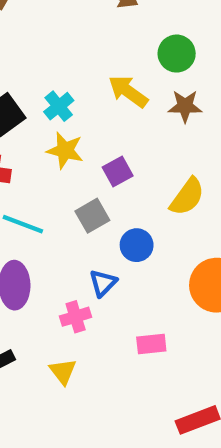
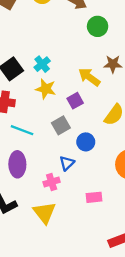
green circle: (177, 54) -> (98, 26), moved
yellow arrow: (128, 91) -> (89, 77), moved
yellow triangle: (63, 371) -> (44, 213), size x1.5

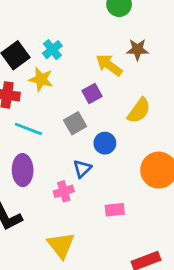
yellow star: (46, 89) -> (41, 79), moved
yellow triangle: (44, 213) -> (61, 245), moved

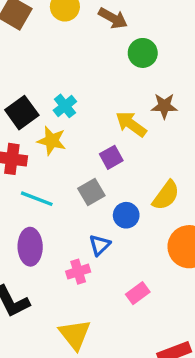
yellow semicircle: (139, 110) -> (166, 195), moved
pink rectangle: (115, 210) -> (138, 293), turned -30

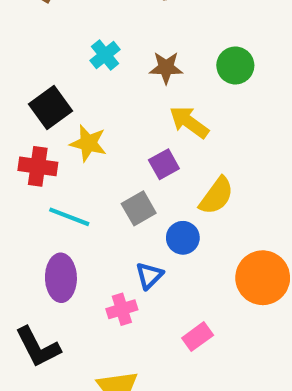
green circle: (143, 53) -> (235, 65), moved
cyan cross: (65, 106) -> (105, 55), moved
brown star: (164, 106) -> (166, 68), moved
yellow semicircle: (166, 195) -> (216, 196), moved

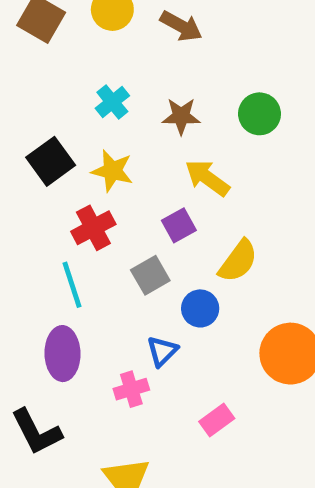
yellow star: (88, 143) -> (112, 171), moved
red cross: (38, 166) -> (93, 228), moved, turned -36
cyan line: (69, 217) -> (72, 285), turned 51

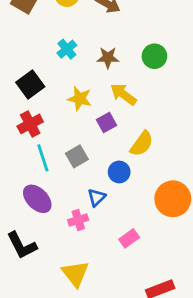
yellow star: (112, 171) -> (80, 99), moved
red cross: (93, 228) -> (30, 124), moved
gray square: (150, 275) -> (77, 156), moved
purple ellipse: (62, 354) -> (37, 199), turned -44

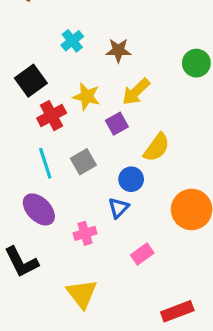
green circle: (154, 56) -> (196, 63), moved
yellow arrow: (123, 94) -> (136, 92), turned -80
red cross: (30, 124) -> (52, 116), moved
blue triangle: (97, 197) -> (118, 208), moved

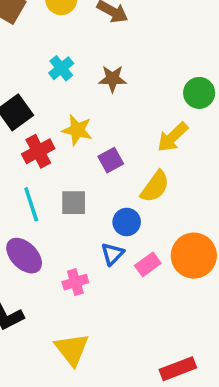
yellow arrow: (136, 92) -> (173, 137), moved
gray square: (83, 162) -> (74, 203), turned 30
pink rectangle: (142, 254) -> (148, 264), moved

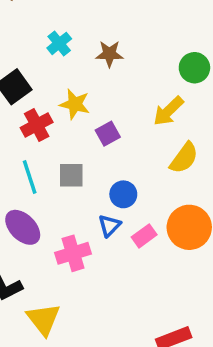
yellow semicircle: (155, 187) -> (184, 158), moved
pink cross: (75, 282) -> (73, 253), size x1.4
yellow triangle: (72, 349) -> (44, 319), moved

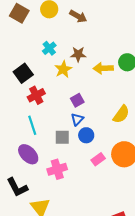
yellow star: (75, 104) -> (63, 69), moved, turned 30
yellow arrow: (168, 111) -> (103, 68), moved, turned 42
gray square: (71, 175) -> (62, 137), moved
blue triangle: (109, 226) -> (77, 119), moved

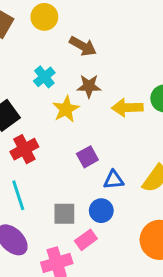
brown arrow: (78, 16) -> (83, 46), moved
blue triangle: (77, 119) -> (114, 180), moved, turned 40
pink rectangle: (98, 159) -> (86, 240), moved

